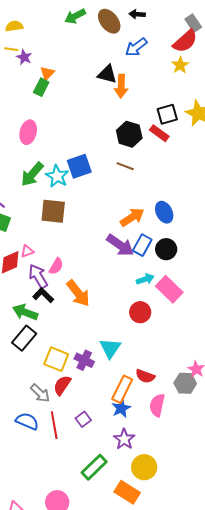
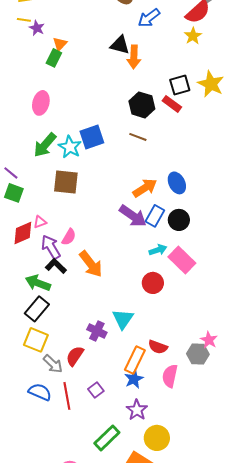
yellow square: (56, 359) -> (36, 340), moved

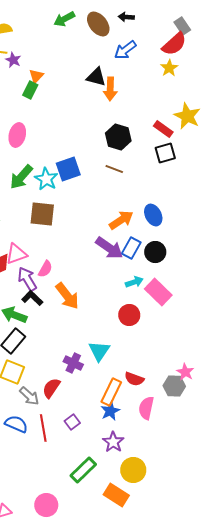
black square: (180, 85) -> (165, 153), moved
red rectangle: (172, 104) -> (163, 129), moved
pink triangle: (40, 222) -> (16, 254), size x1.6

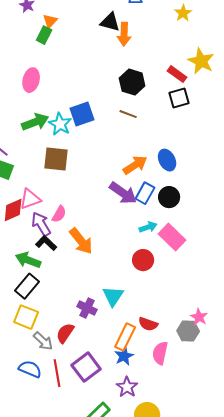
green arrow: (21, 177) -> (35, 122), turned -152
purple square: (72, 422) -> (86, 367), size x1.8

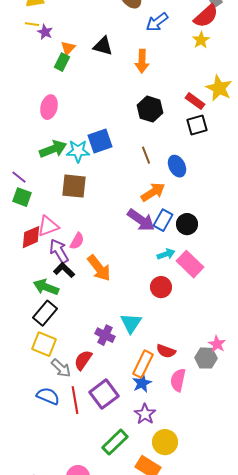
black triangle: (110, 22) -> (103, 46), moved
brown line: (128, 114) -> (146, 155), moved, turned 48
cyan star: (60, 124) -> (78, 151), turned -30
blue ellipse: (167, 160) -> (177, 166), moved

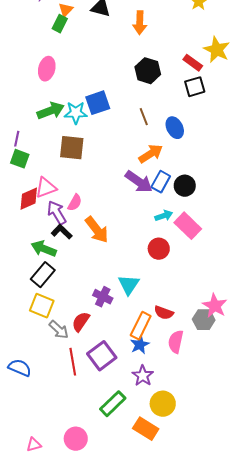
purple line: (19, 177) -> (17, 139), turned 63
pink star: (217, 344) -> (215, 306), size x1.4
blue semicircle: (48, 396) -> (20, 368), moved

